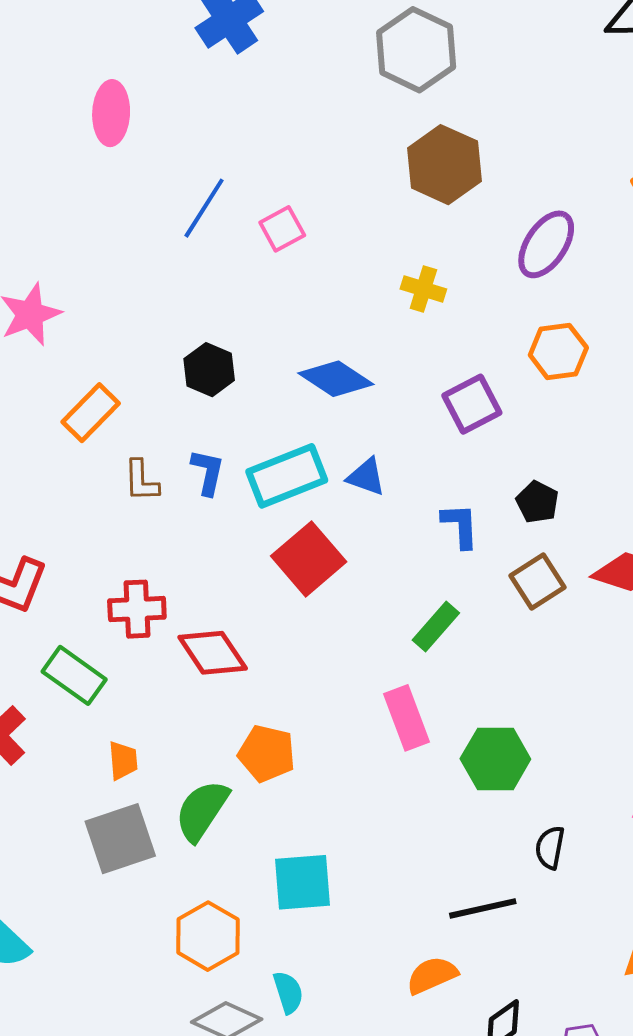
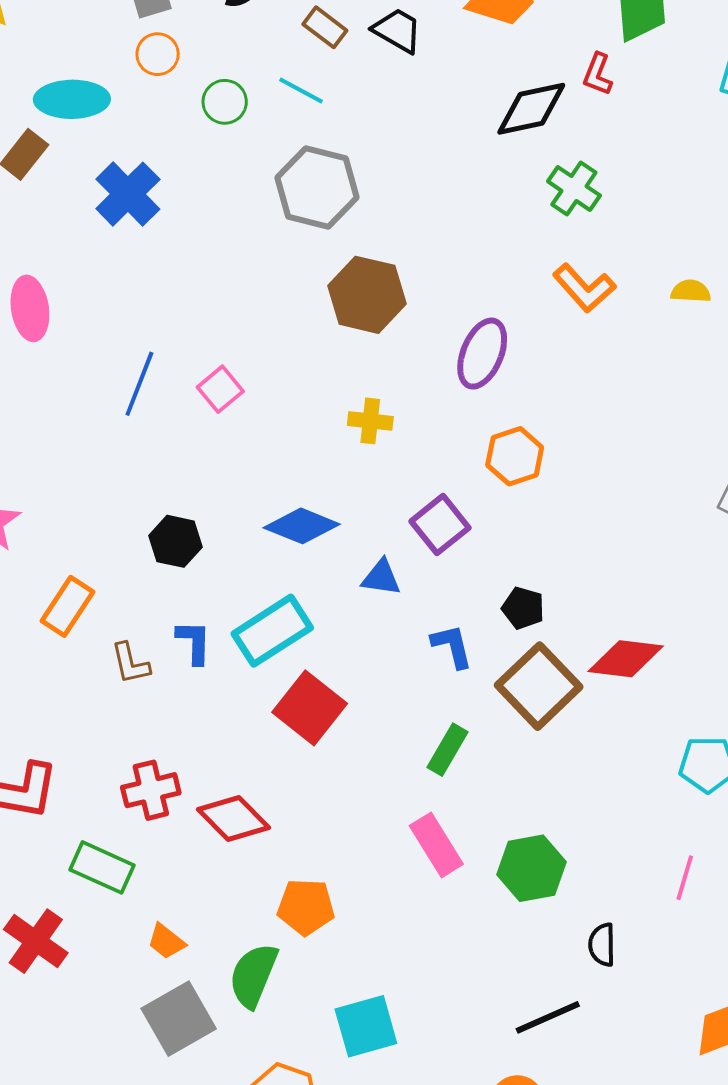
blue triangle: (366, 477) -> (381, 578), moved
brown square: (538, 582) -> (539, 686), size x1.5
orange trapezoid: (123, 760) -> (166, 941), turned 144

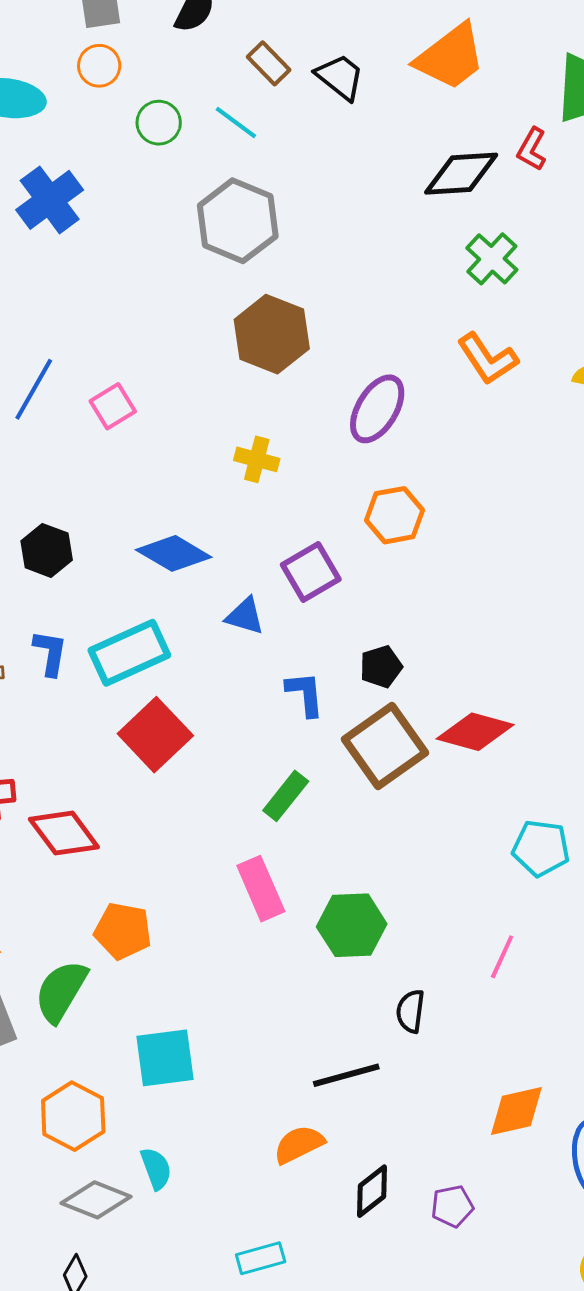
black pentagon: (523, 608) -> (381, 667), turned 30

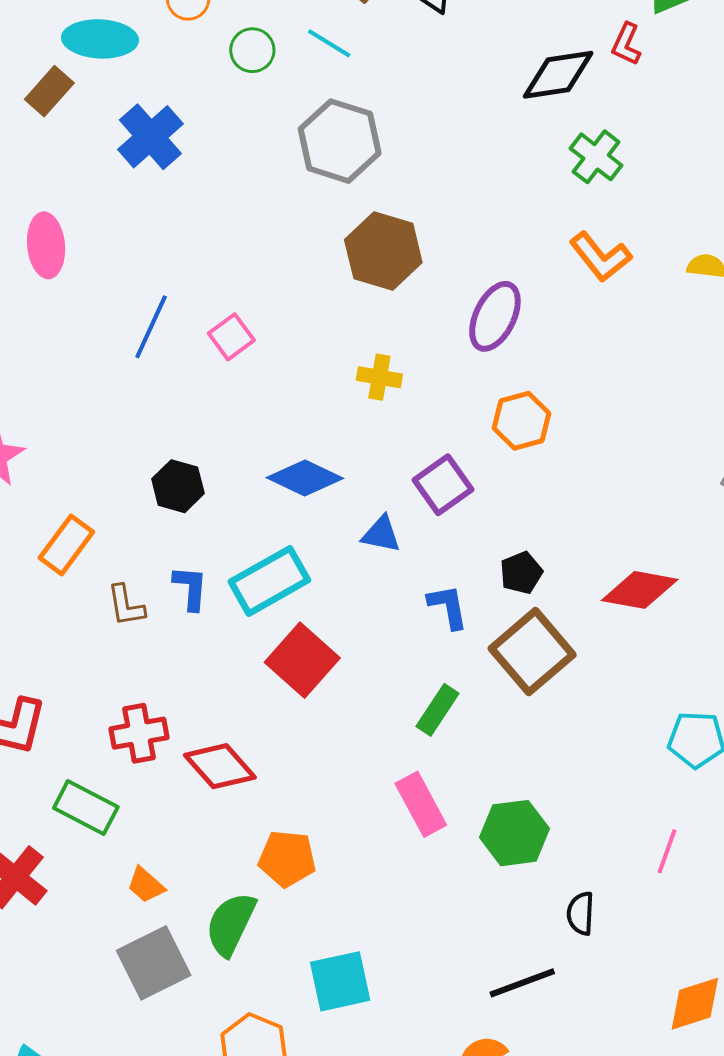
red diamond: (475, 732) -> (640, 590), moved

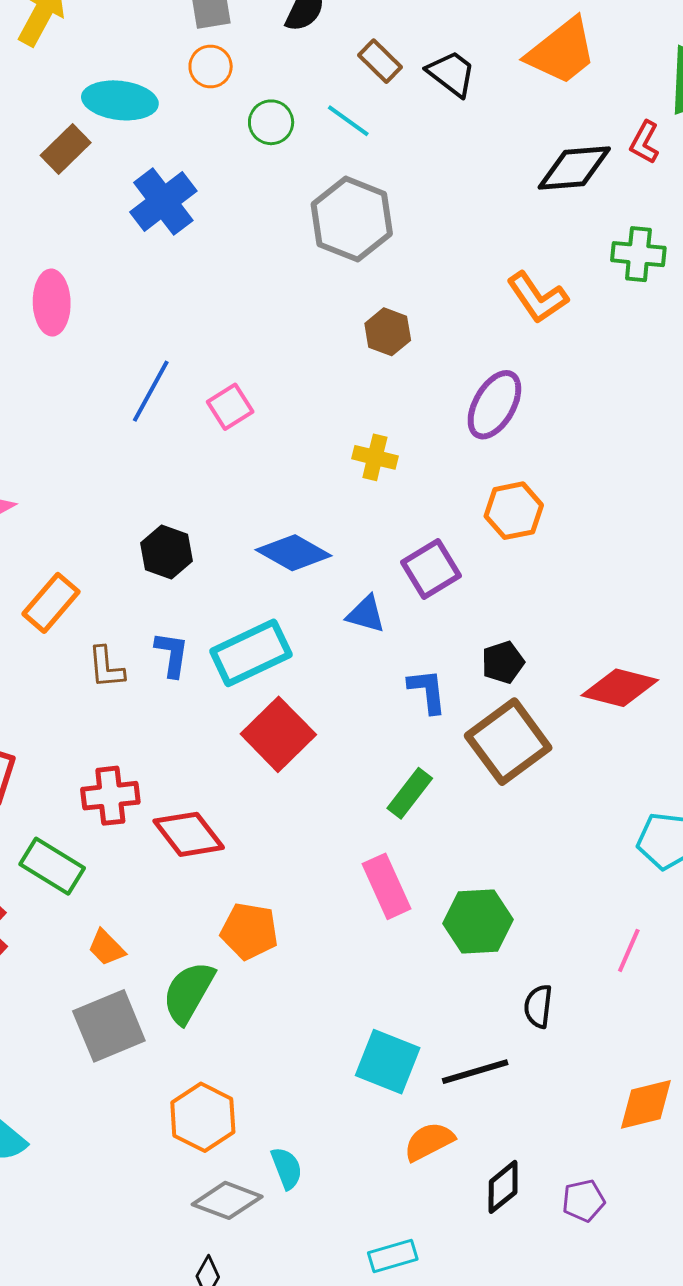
green cross: (596, 157) -> (638, 254), moved, turned -36
brown hexagon: (383, 251) -> (388, 332), size x0.6
orange L-shape: (600, 257) -> (537, 298), moved
cyan square: (340, 981) -> (388, 1062), moved, turned 30

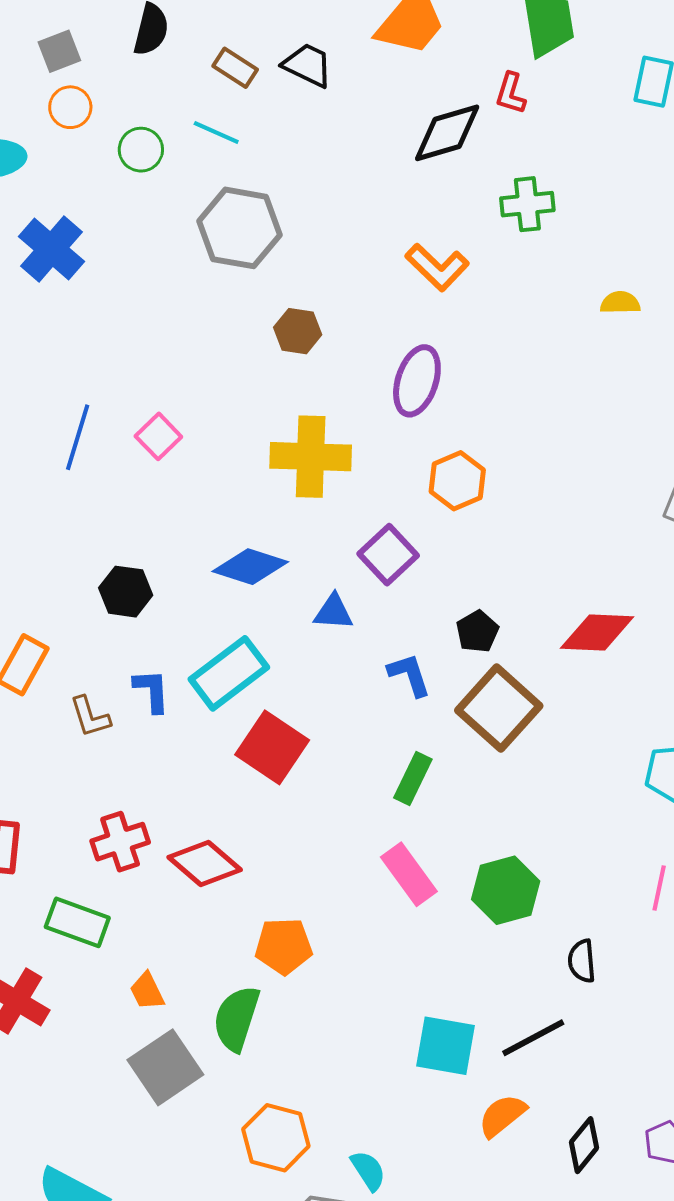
yellow cross: (375, 457) -> (311, 457), size x1.8
orange trapezoid: (106, 948) -> (147, 991), turned 30

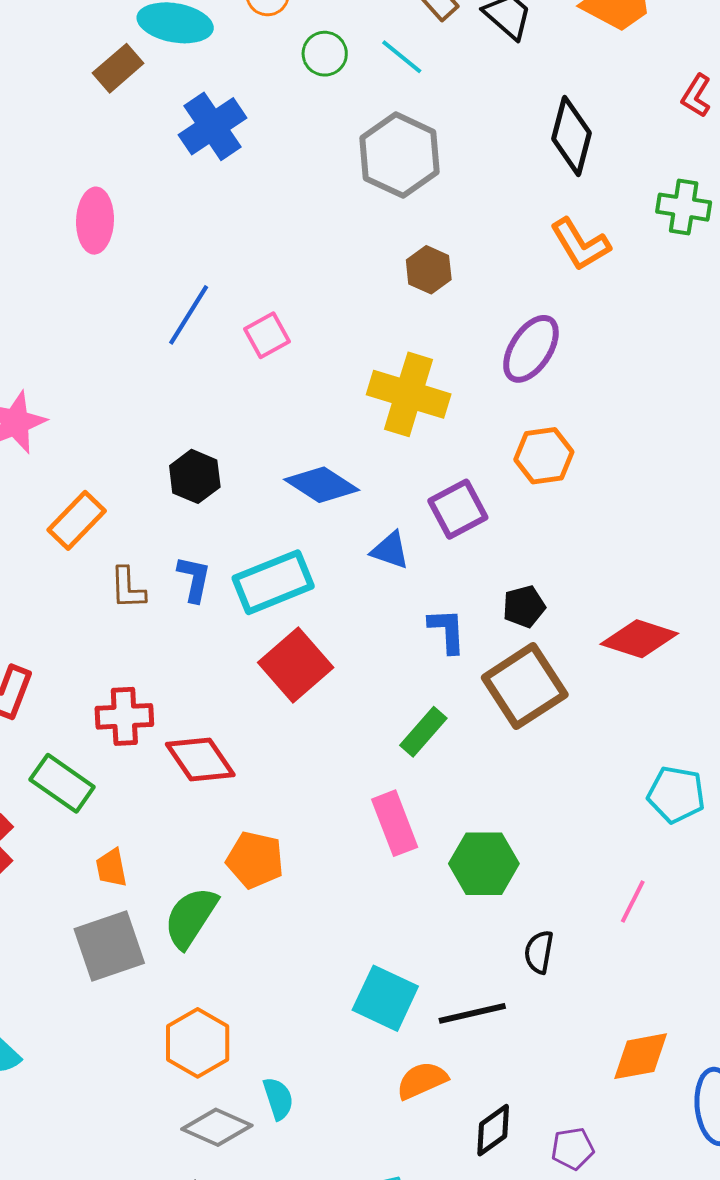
black diamond: (447, 133) -> (571, 136), moved, turned -74

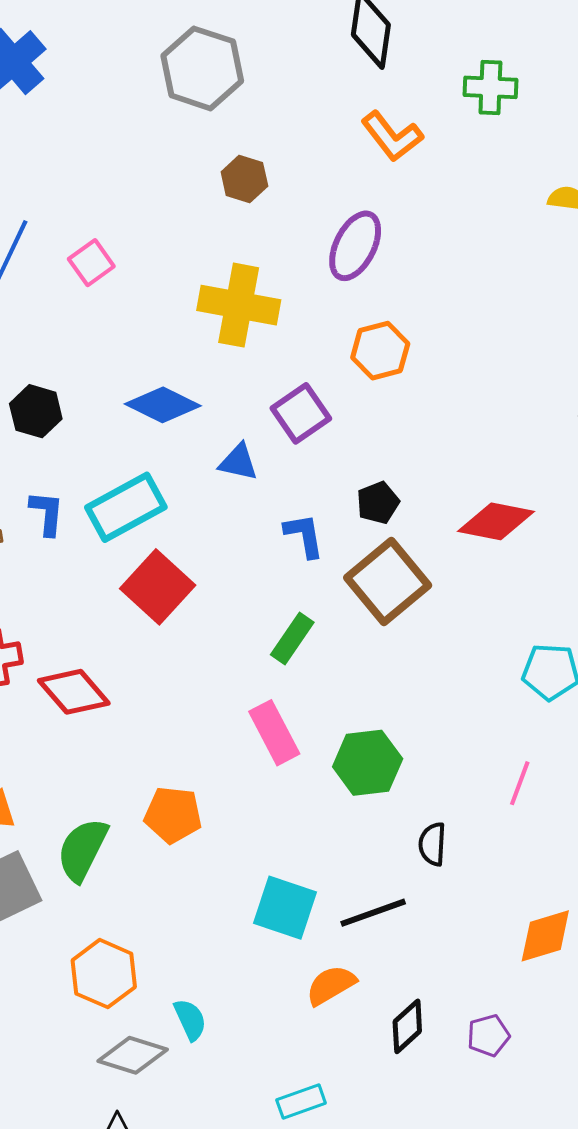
orange pentagon: (255, 860) -> (173, 815), moved

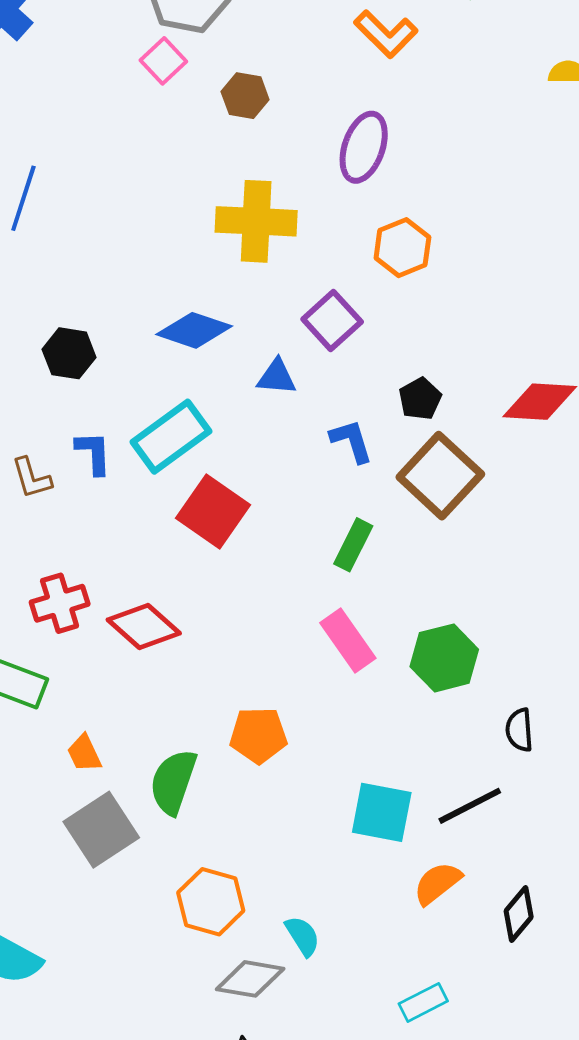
pink square: (91, 263) -> (163, 61), moved

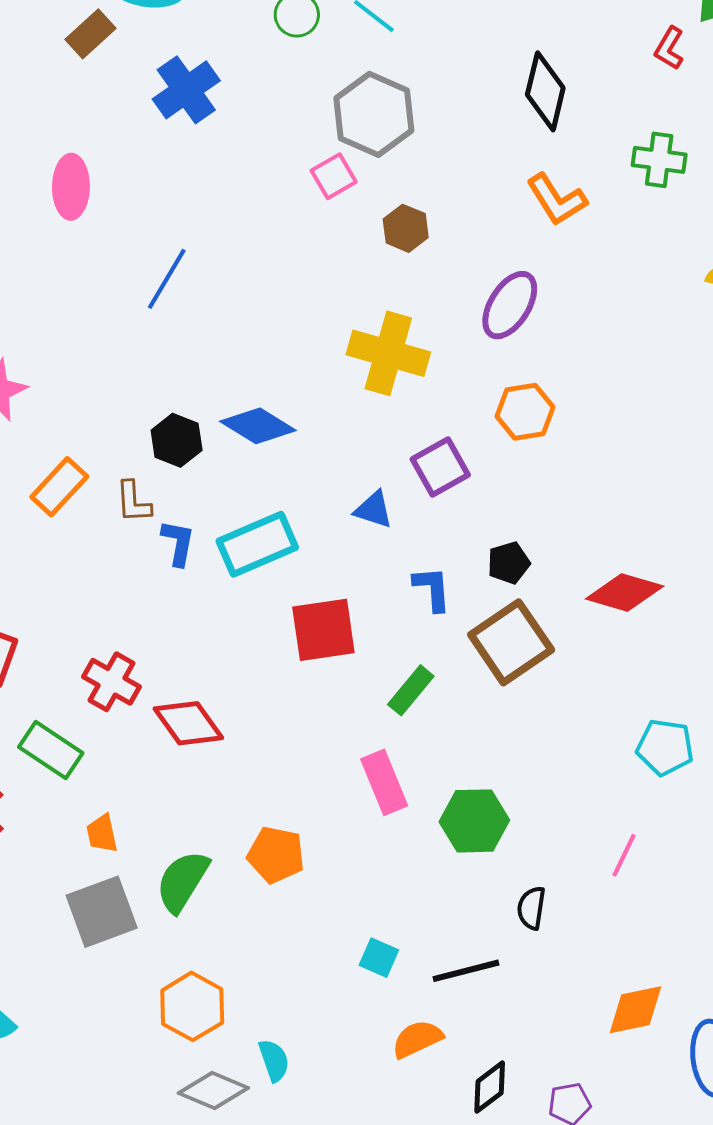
blue diamond: (194, 330) -> (258, 426), moved
brown L-shape: (31, 478) -> (133, 502), moved
red square: (213, 511) -> (323, 630), moved, turned 34
red cross: (60, 603) -> (112, 682), turned 34
cyan square: (382, 812) -> (379, 958), size x0.6

